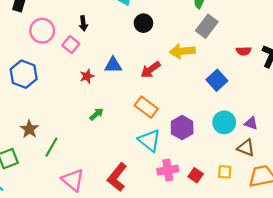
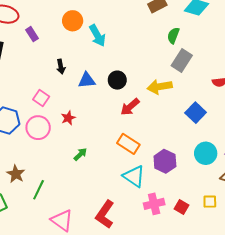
black circle: (143, 23) -> (117, 80), moved
pink circle: (42, 31) -> (38, 128), moved
pink square: (71, 44) -> (41, 98), moved
blue triangle: (113, 65) -> (87, 80), moved

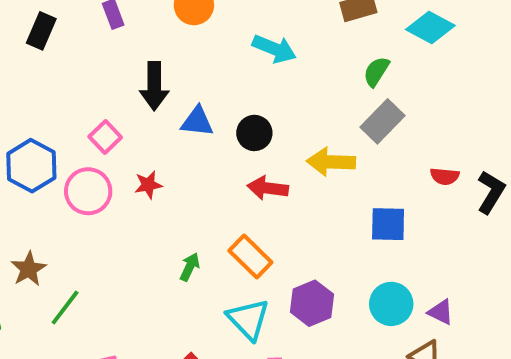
cyan arrow: (97, 36) -> (274, 49), moved, turned -50
black arrow: (61, 67) -> (154, 86), size x1.6
red arrow: (130, 107) -> (268, 188), turned 36
blue square: (196, 113) -> (388, 224), turned 36
green arrow: (80, 154) -> (190, 267), moved, turned -32

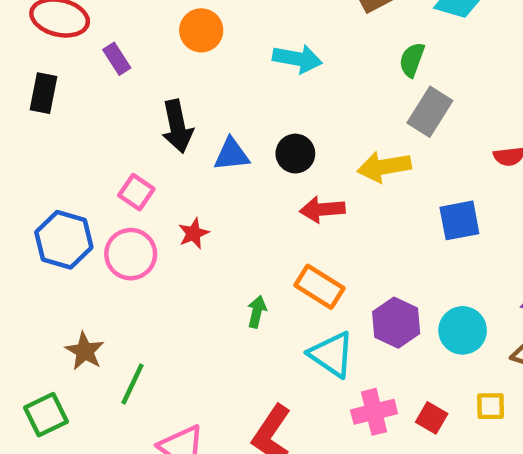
cyan circle: (391, 304) -> (463, 330), moved

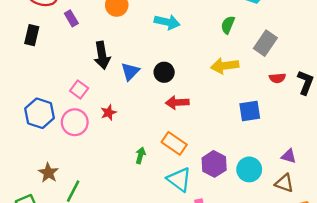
gray rectangle: (430, 112) -> (265, 43), moved
blue triangle: (232, 154) -> (130, 71), turned -42
yellow arrow: (384, 167) -> (225, 66), moved

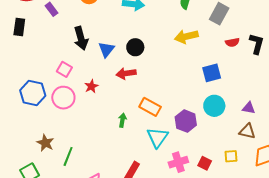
red arrow: (177, 102) -> (126, 73), moved
cyan circle: (249, 169) -> (214, 106), moved
cyan triangle: (179, 180) -> (157, 137), turned 35

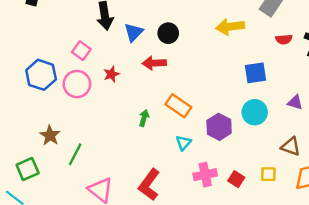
purple triangle: (249, 108) -> (295, 102), moved
cyan triangle: (157, 137) -> (183, 143), size x0.6

